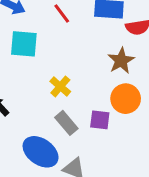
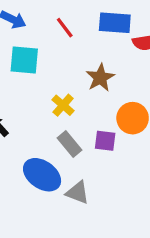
brown star: (121, 61) -> (100, 78), moved

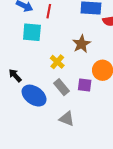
red line: (65, 28) -> (49, 11), moved, turned 48
blue ellipse: (42, 175) -> (34, 96), moved

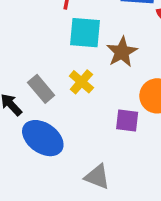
cyan square: (32, 32) -> (85, 33), moved
gray rectangle: (61, 87) -> (41, 89), moved

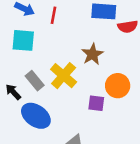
cyan square: (85, 33) -> (23, 40), moved
yellow cross: (81, 82) -> (64, 76), size x1.5

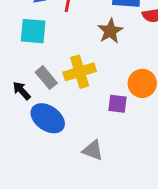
brown star: (92, 54) -> (110, 31), moved
yellow cross: (64, 76) -> (80, 72), turned 32

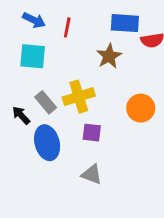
purple square: (118, 104) -> (92, 133), moved
blue ellipse: (48, 118) -> (47, 143), turned 40

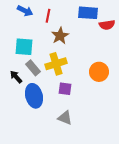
cyan square: (33, 56) -> (24, 47), moved
brown star: (109, 56) -> (60, 36), moved

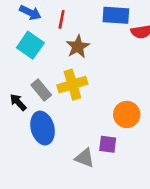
cyan square: (24, 47) -> (30, 45), moved, turned 30
orange circle: (99, 72) -> (127, 114), moved
purple square: (65, 89) -> (108, 144), moved

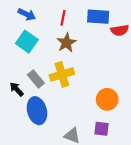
red line: (62, 19) -> (63, 18), moved
purple square: (108, 144) -> (102, 129), moved

